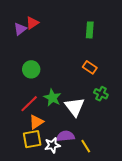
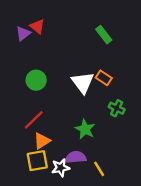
red triangle: (32, 23) -> (37, 26), turned -48
green rectangle: (90, 30) -> (104, 35), turned -42
green star: (52, 98) -> (85, 129), moved
white triangle: (75, 107) -> (83, 82), moved

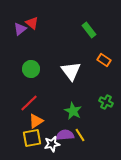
orange rectangle: (104, 78) -> (104, 60), moved
green cross: (117, 108) -> (106, 102), moved
yellow line: (99, 169) -> (80, 135), moved

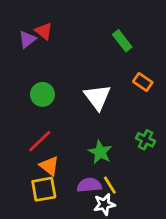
orange triangle: (36, 121) -> (49, 166), turned -49
white star: (52, 144) -> (104, 204), moved

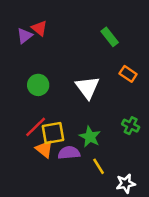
purple semicircle: (89, 185) -> (69, 153), moved
yellow square: (44, 189) -> (53, 133), moved
white star: (104, 204) -> (126, 184), moved

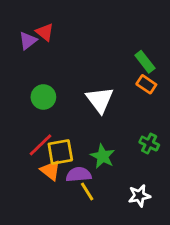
green rectangle: (110, 37) -> (145, 62), moved
yellow line: (99, 166) -> (87, 191), moved
white star: (126, 184) -> (139, 196), moved

